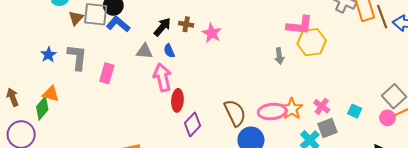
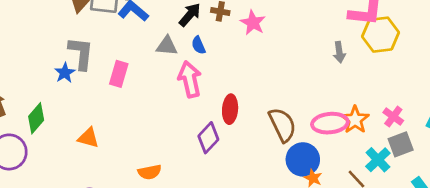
blue star: (48, 55) -> (65, 73), moved
orange triangle: (51, 94) -> (88, 138), moved
red ellipse: (177, 100) -> (230, 109), moved
purple diamond: (192, 124) -> (208, 138), moved

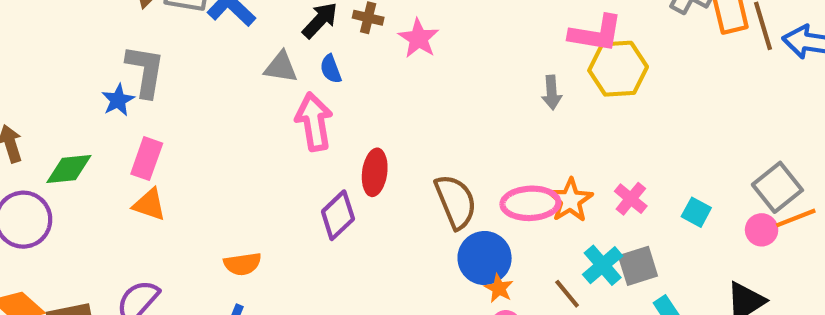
pink rectangle: (119, 74) -> (147, 159), moved
green diamond: (36, 118) -> (69, 169), turned 40
gray square: (401, 144) -> (638, 266), moved

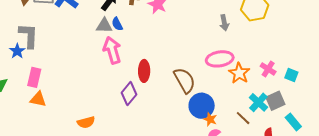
gray triangle: (281, 67) -> (104, 26), moved
pink ellipse: (530, 203) -> (220, 59), moved
cyan square: (696, 212) -> (291, 75), moved

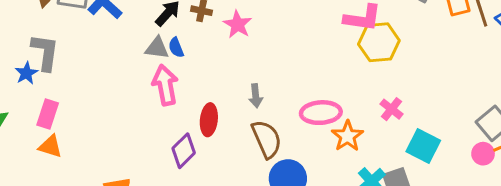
gray arrow: (224, 23) -> (256, 96), moved
pink cross: (268, 69) -> (391, 109), moved
cyan square: (291, 75) -> (423, 146), size x1.6

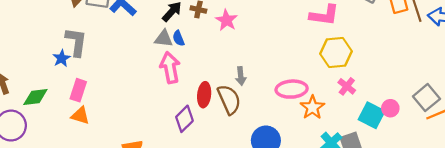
yellow hexagon: (379, 42) -> (336, 53), moved
brown semicircle: (267, 139) -> (229, 99), moved
pink circle: (483, 154) -> (390, 108), moved

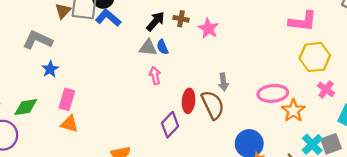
gray L-shape: (76, 42) -> (38, 40), moved, turned -72
pink arrow: (170, 68) -> (155, 76), size x0.6

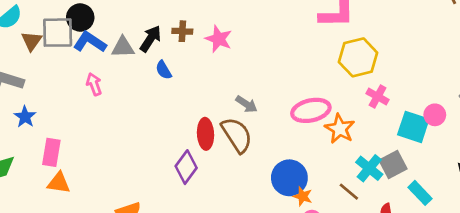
gray triangle: (148, 48) -> (123, 47), moved
pink arrow: (155, 76) -> (94, 84), moved
gray arrow: (223, 82) -> (246, 104), turned -42

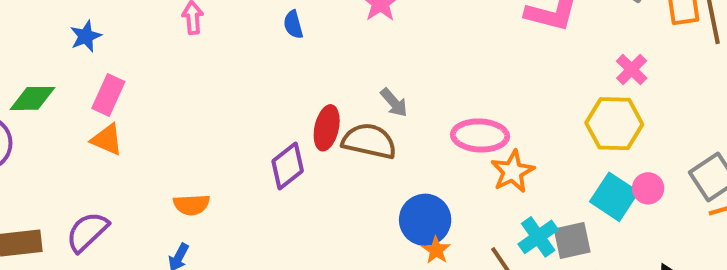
yellow hexagon: (358, 57) -> (614, 124), moved
pink cross: (378, 97) -> (632, 70), moved
brown semicircle: (237, 135) -> (369, 141), turned -60

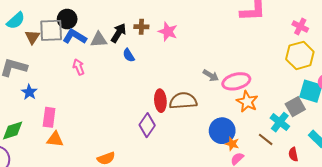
gray arrow: (394, 103) -> (211, 75), moved
orange star: (513, 172) -> (247, 102), moved
gray square: (572, 241) -> (295, 107), moved

